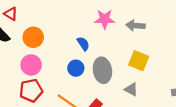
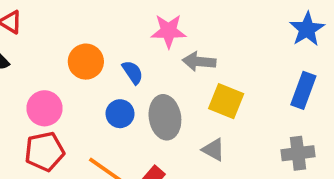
gray arrow: (135, 26) -> (199, 62), moved
orange circle: (33, 37) -> (86, 62), moved

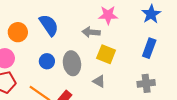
pink star: (169, 31) -> (108, 15), moved
orange circle: (86, 62) -> (18, 32), moved
blue semicircle: (133, 72) -> (49, 25), moved, size x1.6

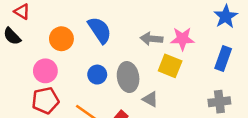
pink star: (108, 15) -> (182, 39), moved
gray triangle: (99, 81) -> (150, 99), moved

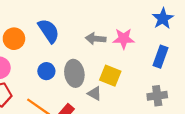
yellow square: (170, 66) -> (110, 76), moved

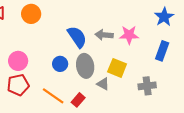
blue semicircle: (49, 31) -> (77, 37), moved
orange circle: (14, 39) -> (31, 14), moved
gray cross: (157, 96) -> (147, 86), moved

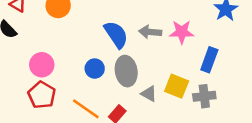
blue rectangle: (162, 51) -> (209, 60), moved
yellow square: (117, 68) -> (177, 86), moved
red pentagon: (18, 85) -> (42, 95), turned -30

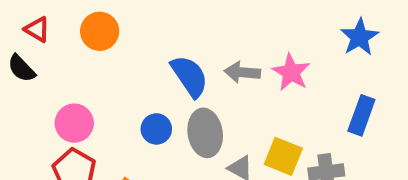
pink star: (182, 32) -> (291, 72), turned 30
blue rectangle: (209, 60) -> (361, 115), moved

